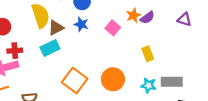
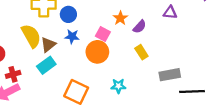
purple semicircle: (147, 18) -> (140, 27), moved
orange circle: (113, 79) -> (97, 52), moved
cyan star: (148, 85) -> (118, 86), moved

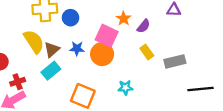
pink square: (103, 34) -> (107, 36), size x1.5
blue star: (72, 37) -> (77, 48), moved
gray rectangle: (170, 75) -> (175, 61), moved

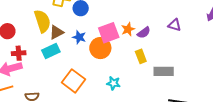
orange star: (124, 19) -> (128, 29), moved
pink square: (107, 36) -> (109, 33), turned 30

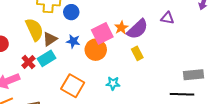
purple semicircle: (144, 33) -> (137, 29), size x1.6
red cross: (19, 53) -> (28, 62), moved, turned -32
gray rectangle: (164, 71) -> (193, 75), moved

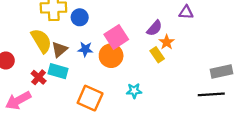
orange star: (121, 28) -> (167, 42), moved
purple semicircle: (137, 29) -> (154, 28), size x0.7
cyan rectangle: (47, 58) -> (58, 71), turned 54

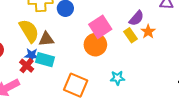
brown triangle: (59, 49) -> (46, 39), turned 35
blue star: (85, 49) -> (32, 55), moved
yellow rectangle: (157, 55) -> (130, 35), moved

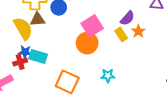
brown triangle: (46, 39) -> (37, 19), moved
red cross: (27, 66) -> (20, 62), turned 32

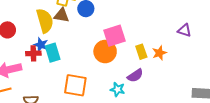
purple semicircle: (127, 18) -> (135, 76), moved
cyan rectangle: (38, 57) -> (53, 53), turned 42
orange square: (67, 82) -> (75, 85), turned -30

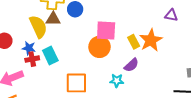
pink square: (115, 36) -> (106, 31), turned 30
blue star: (41, 45) -> (29, 48), moved
orange star: (159, 53) -> (151, 40), size x1.6

